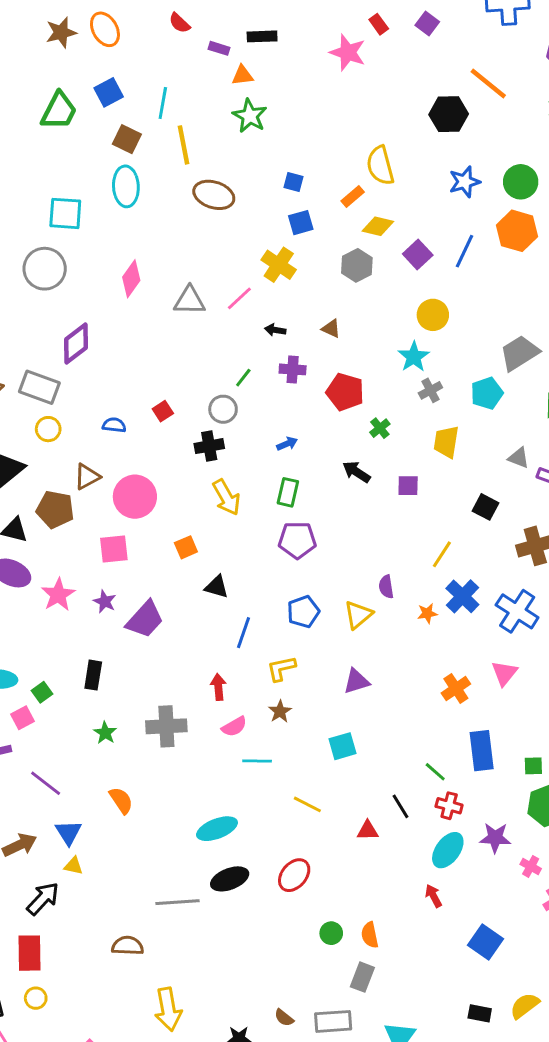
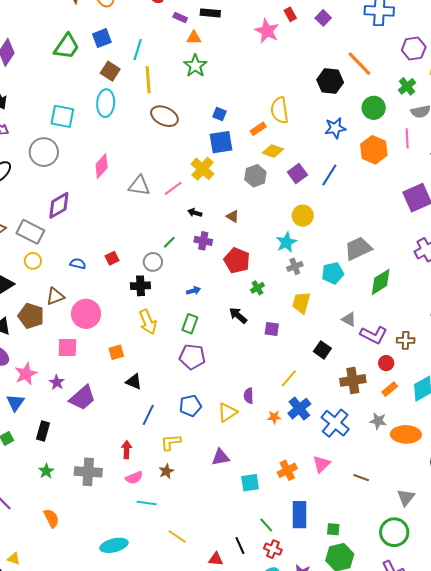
green circle: (521, 182) -> (374, 108), moved
blue square: (301, 223) -> (221, 142), size x1.4
orange hexagon: (517, 231) -> (374, 150), moved
cyan square: (343, 746) -> (250, 483), moved
blue triangle: (68, 832) -> (15, 403), moved

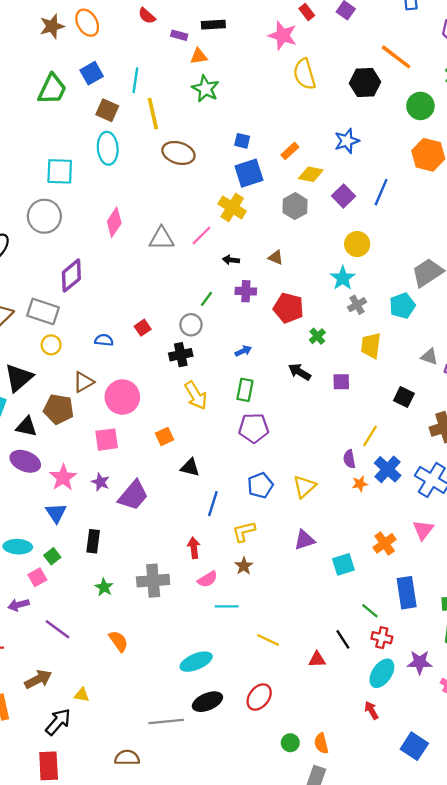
yellow semicircle: (280, 110) -> (304, 74), moved
blue star: (335, 128) -> (347, 141), moved
purple semicircle: (249, 396) -> (349, 459), moved

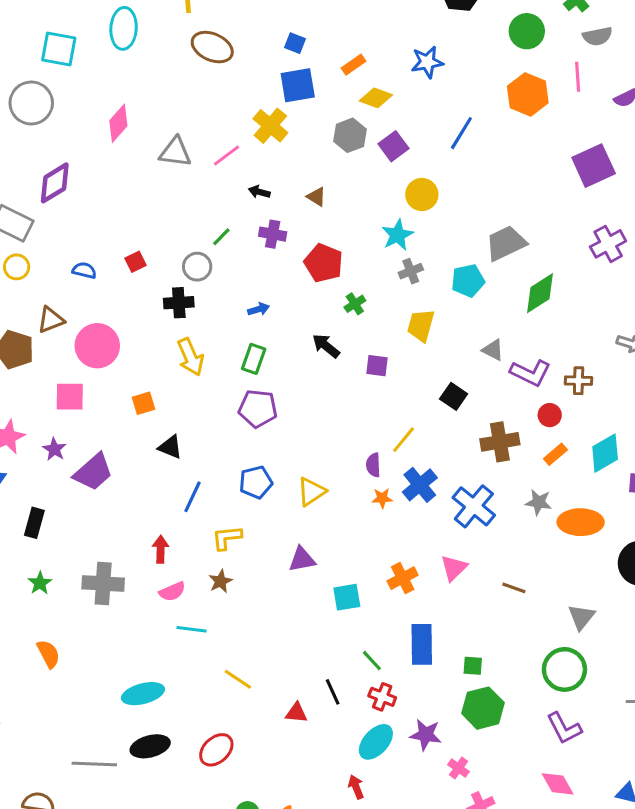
purple square: (344, 196) -> (394, 146), moved

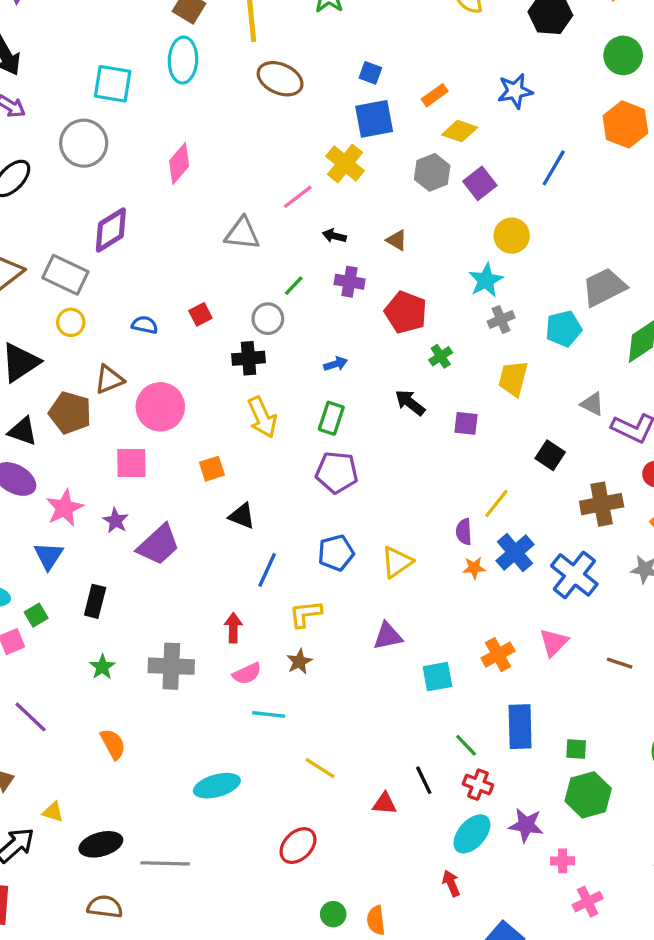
gray triangle: (175, 152) -> (242, 234), moved
black ellipse: (150, 746) -> (101, 844), moved
pink cross: (458, 768) -> (563, 861), turned -35

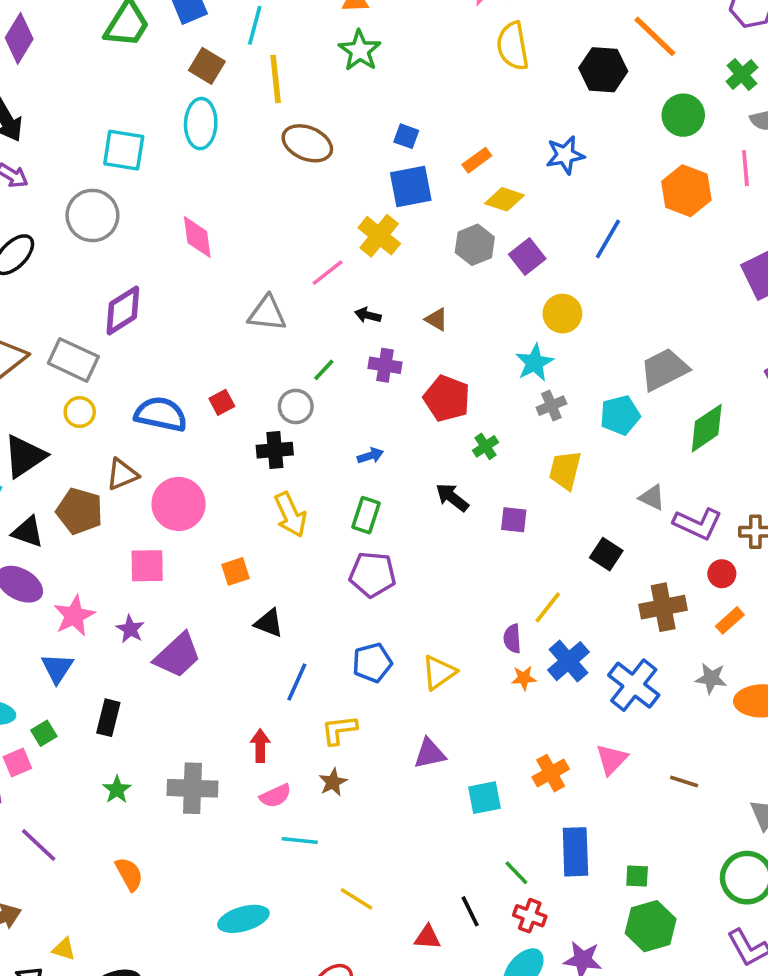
pink diamond: (179, 164) -> (197, 237), turned -48
blue semicircle: (145, 325) -> (161, 414), size x1.8

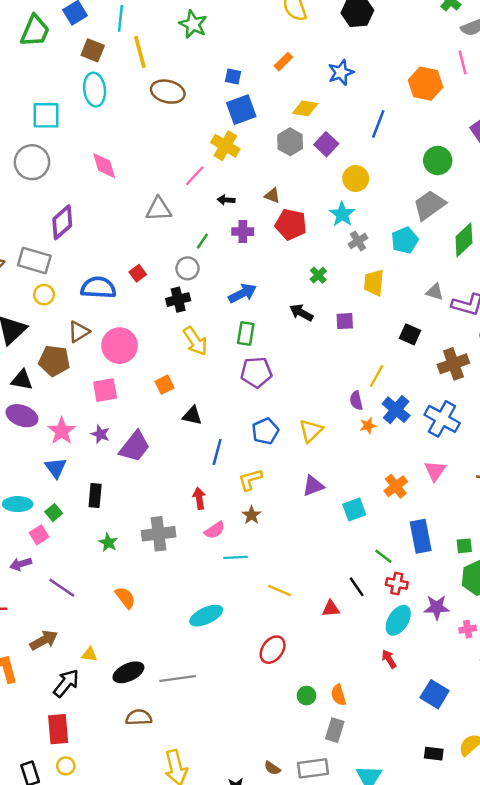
green circle: (683, 115) -> (438, 160), moved
orange rectangle: (477, 160) -> (283, 62), moved
red pentagon: (447, 398) -> (291, 224), moved
blue arrow: (370, 456) -> (242, 293), size x1.6

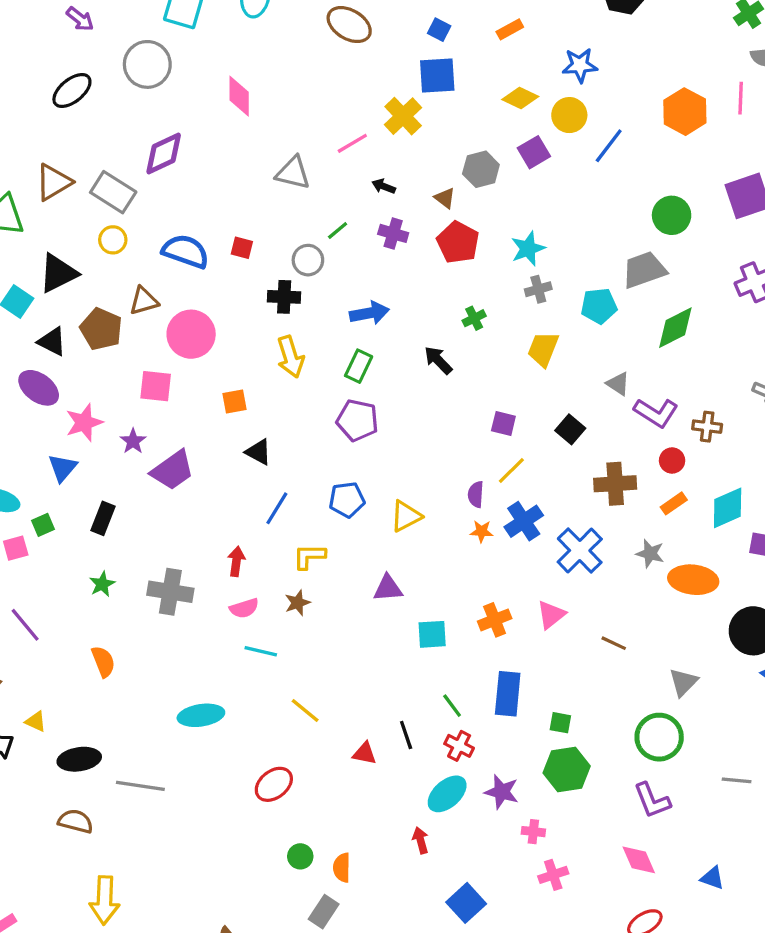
gray hexagon: (290, 142) -> (481, 169), moved
yellow circle: (356, 179) -> (569, 115), moved
red square: (138, 273) -> (242, 248), turned 35
purple square: (345, 321) -> (503, 423), moved

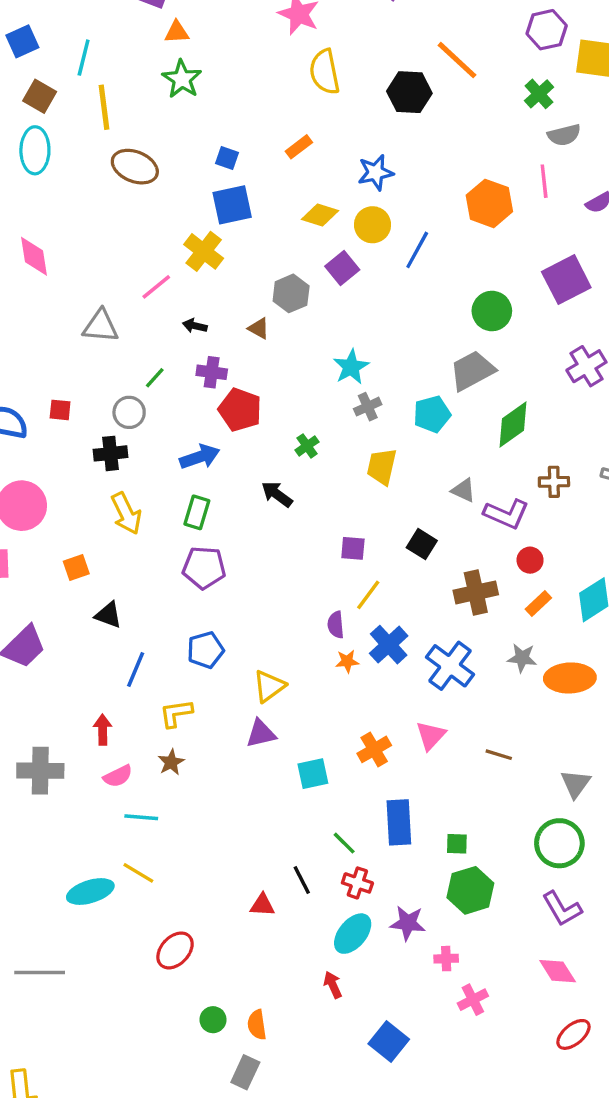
red pentagon: (458, 242) -> (240, 410), moved
brown cross: (707, 427) -> (554, 482), moved
yellow triangle: (406, 516) -> (269, 686), moved
yellow line: (305, 711) -> (138, 873), moved

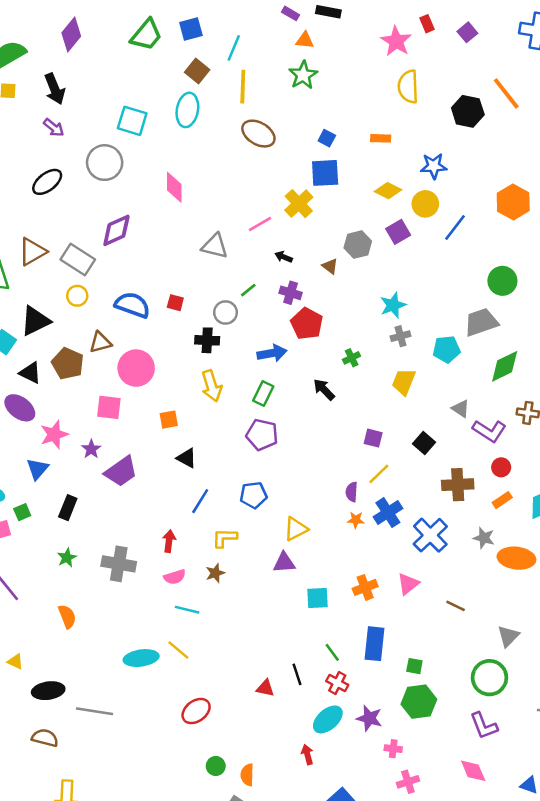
orange rectangle: (299, 147) -> (381, 138), turned 30

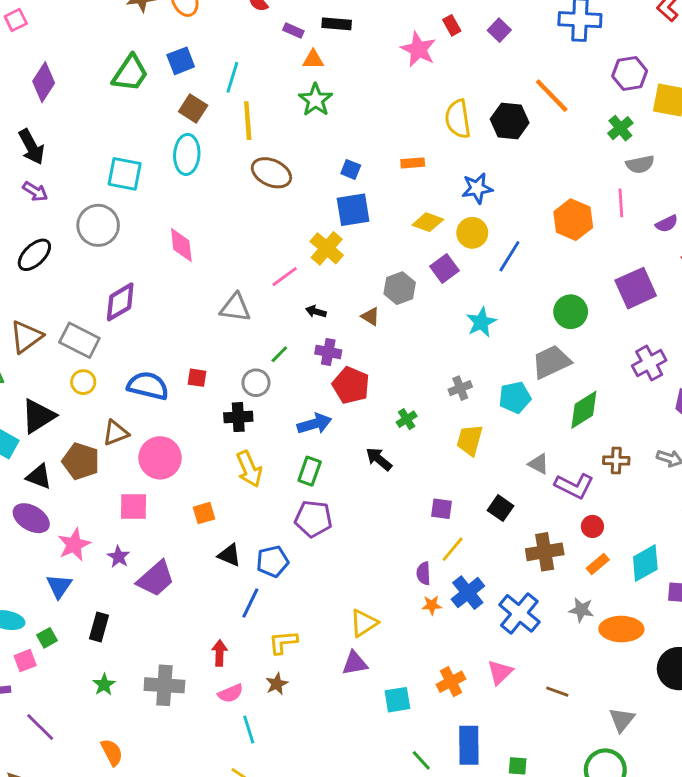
yellow semicircle: (408, 87) -> (458, 119), moved
cyan star: (393, 305) -> (481, 322), moved
blue pentagon: (254, 495) -> (272, 561), moved
cyan line: (187, 610) -> (249, 730), turned 65

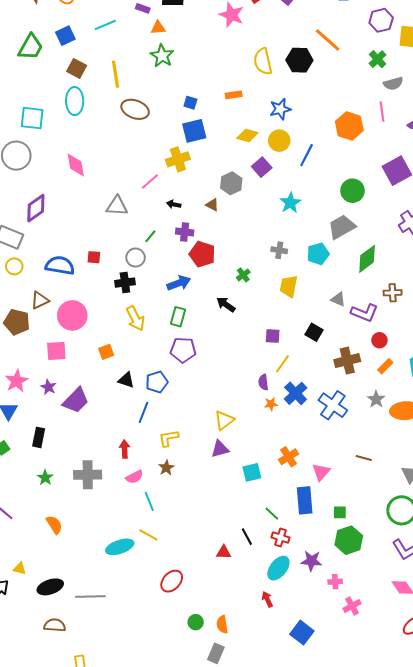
cyan line: (232, 77) -> (105, 25), moved, turned 55
yellow cross: (327, 248) -> (178, 159), turned 35
gray cross: (460, 388) -> (279, 250), turned 35
gray star: (581, 610) -> (376, 399), turned 30
pink triangle: (500, 672) -> (321, 472), moved

